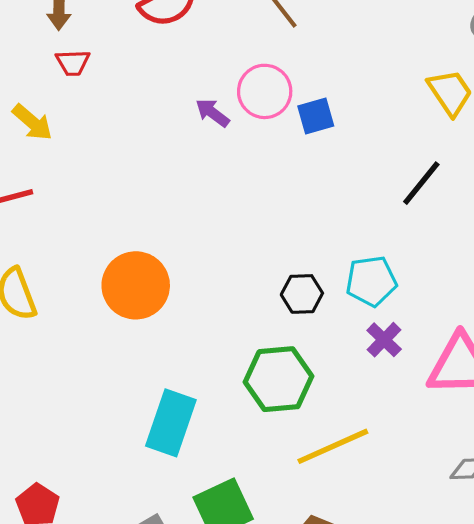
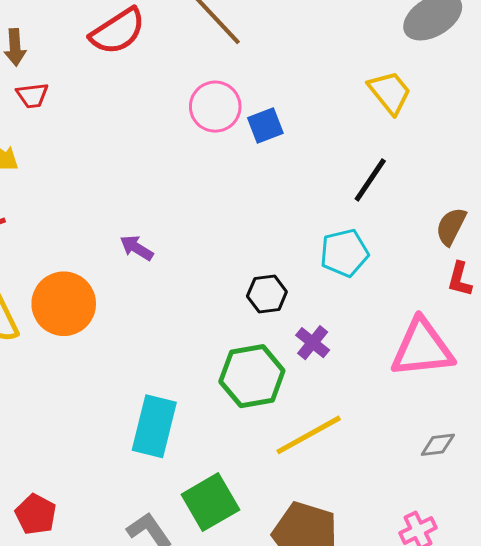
purple arrow: (212, 113) -> (137, 248), moved
cyan pentagon: (371, 281) -> (344, 253), moved
orange circle: (136, 285) -> (64, 304), moved
purple cross: (384, 340) -> (313, 343), moved

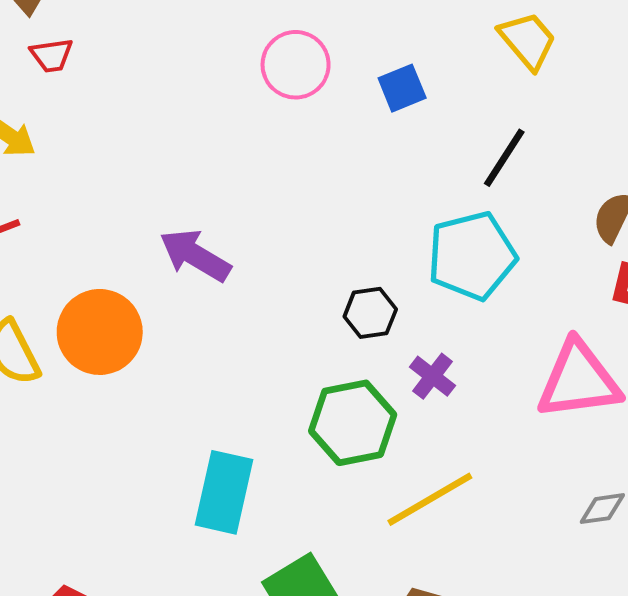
blue square: (265, 125) -> (402, 88), moved
purple arrow: (137, 248) -> (195, 255), size x1.6
cyan pentagon: (344, 253) -> (472, 256), size x1.4

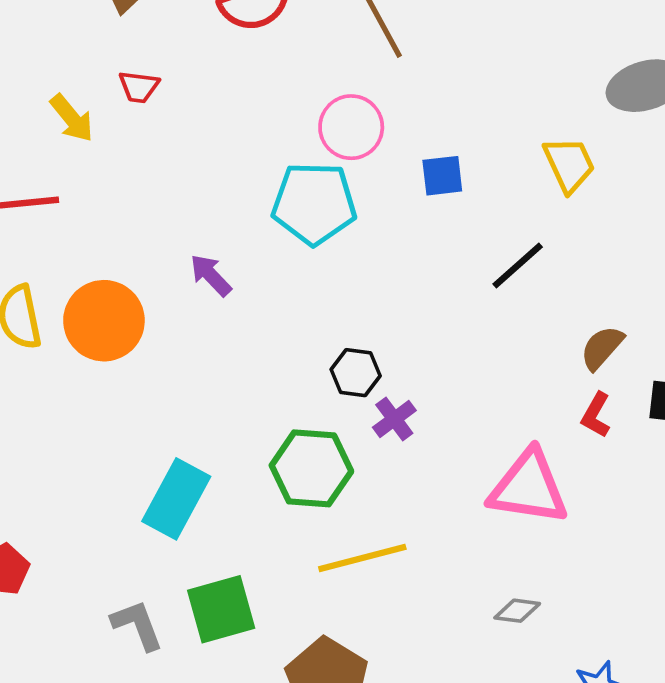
red trapezoid: (52, 55) -> (139, 87), moved
purple arrow: (195, 255) -> (211, 275), size x0.7
cyan pentagon: (472, 256) -> (314, 203), moved
purple cross: (432, 376) -> (394, 419), moved

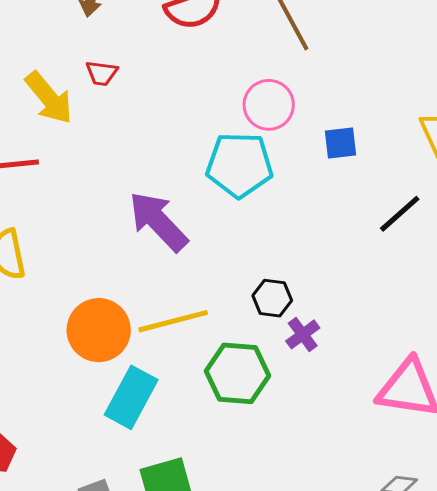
yellow arrow: (72, 118) -> (49, 98), size x1.4
purple arrow: (211, 275) -> (158, 221), size x1.8
orange circle: (104, 321) -> (99, 330), moved
yellow line: (362, 558) -> (173, 321), moved

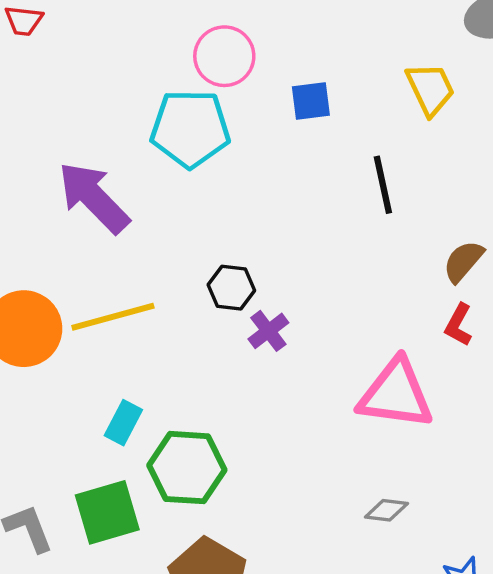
black line: (400, 214) -> (383, 185), turned -60
green hexagon: (237, 373) -> (187, 468), moved
cyan rectangle: (131, 397) -> (123, 423), moved, size x0.6

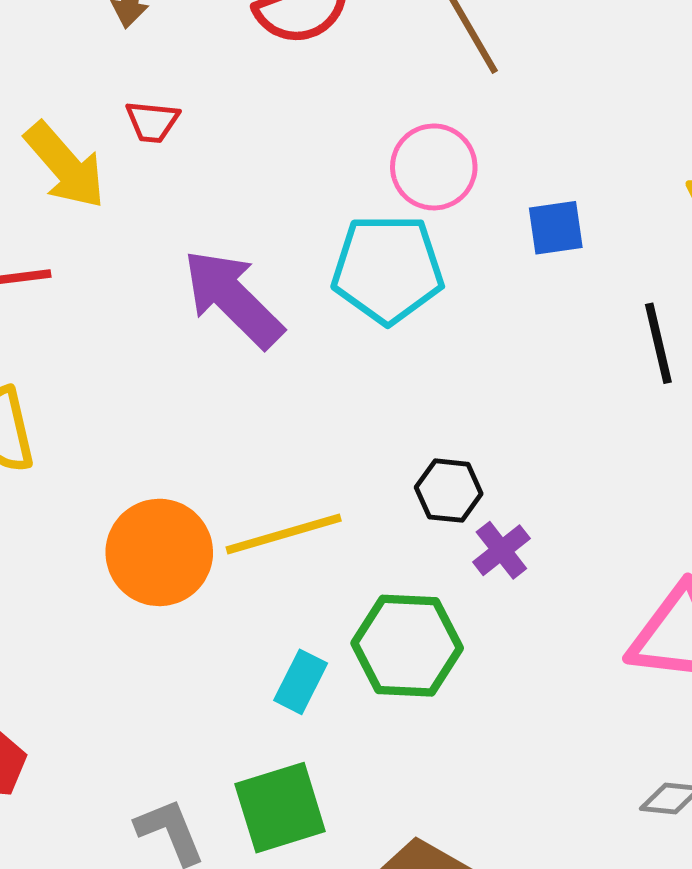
purple arrow: (94, 197) -> (233, 299), moved
green hexagon: (187, 468) -> (407, 646), moved

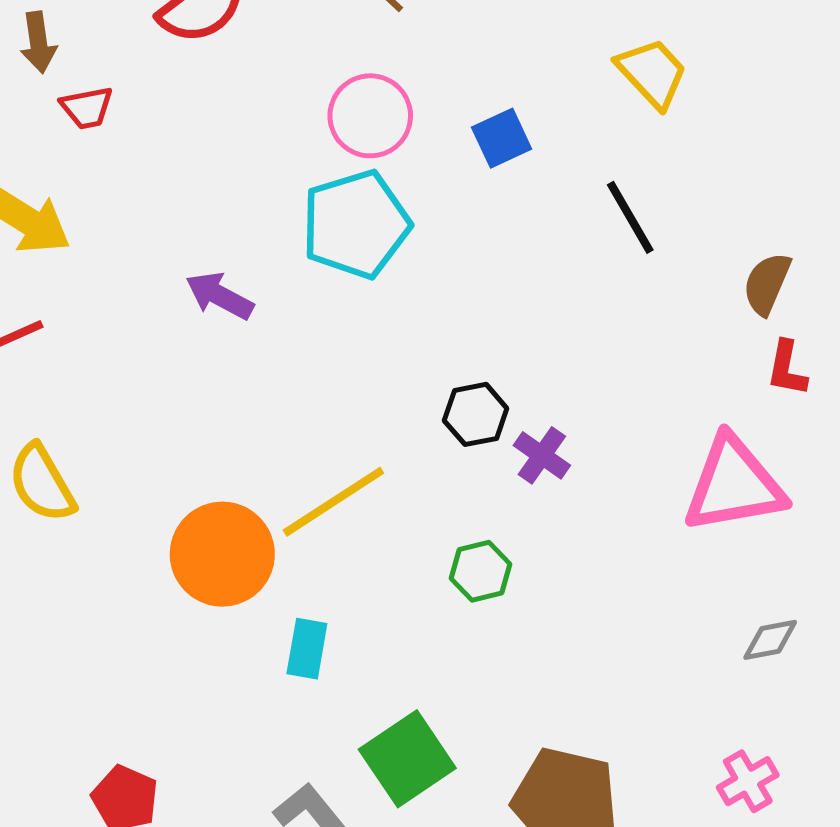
red trapezoid: (152, 122) -> (87, 108), moved
purple arrow: (233, 299) -> (220, 296), size x0.6
green hexagon: (407, 646) -> (481, 571), size x0.6
cyan rectangle: (301, 682) -> (307, 649), moved

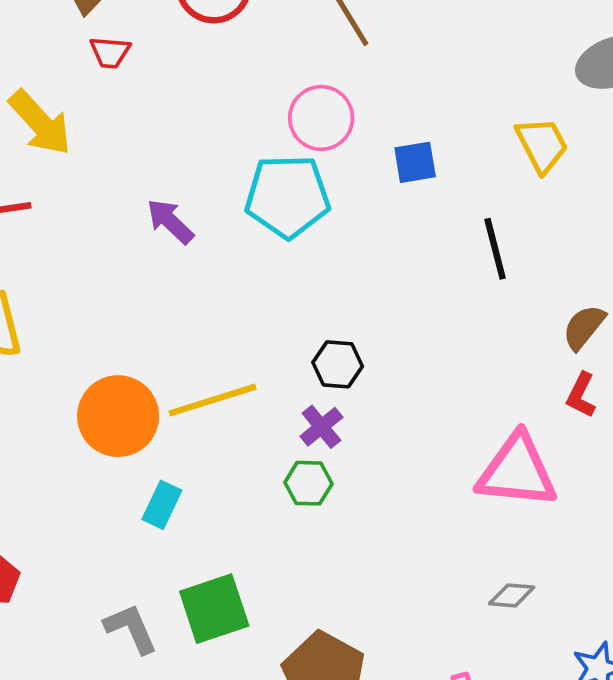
purple cross: (542, 455) -> (321, 427), moved

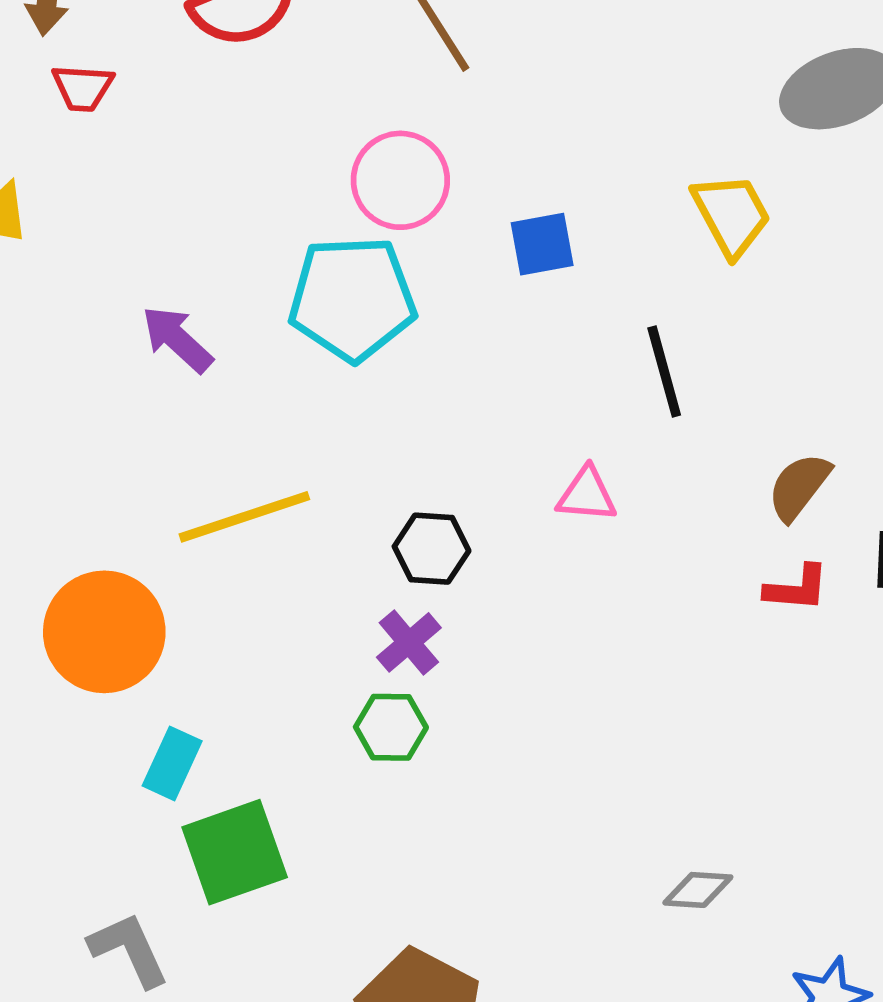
red L-shape: (581, 395) -> (797, 588), turned -111
yellow line: (213, 400) -> (244, 517), moved
pink triangle: (517, 471) -> (587, 495), moved, size x0.5
green square: (214, 609) -> (235, 852), moved

